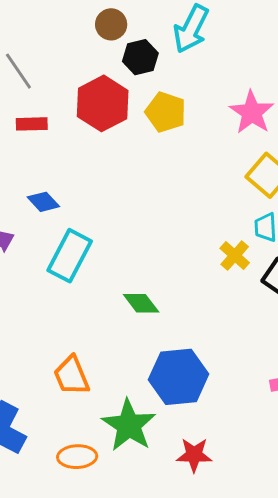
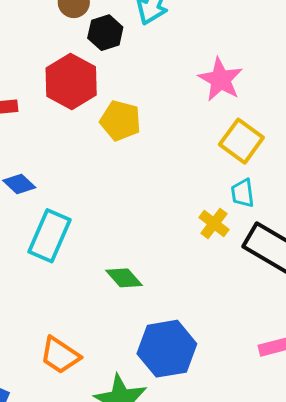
yellow pentagon: (166, 112) -> (120, 121), moved
orange trapezoid: (72, 376) -> (60, 355), turned -30

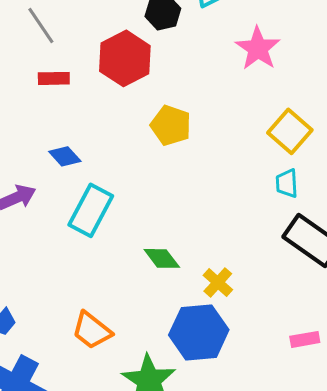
pink star: (220, 80) -> (258, 48), moved
yellow pentagon: (120, 121) -> (171, 125), moved
yellow cross: (214, 224) -> (218, 282), moved

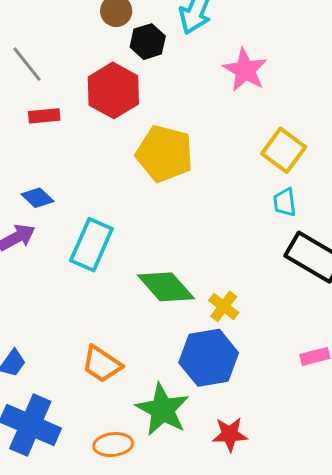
yellow pentagon: (171, 125) -> (164, 154), size x1.4
blue diamond: (65, 156) -> (38, 198), moved
green diamond: (162, 258) -> (166, 287), size x1.5

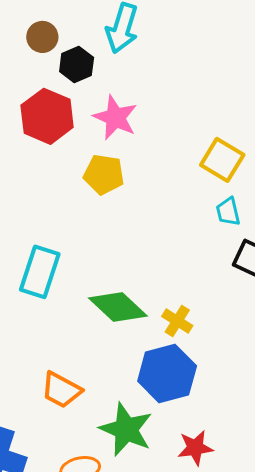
pink star: (245, 70) -> (115, 118), moved
yellow pentagon: (164, 154) -> (104, 174), size x0.7

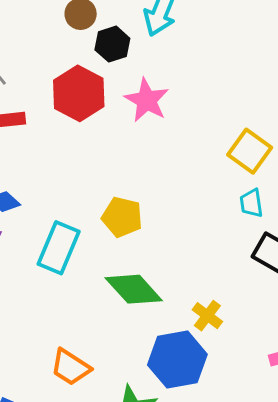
yellow pentagon: (104, 174) -> (122, 217), moved
yellow cross: (177, 321) -> (207, 316), moved

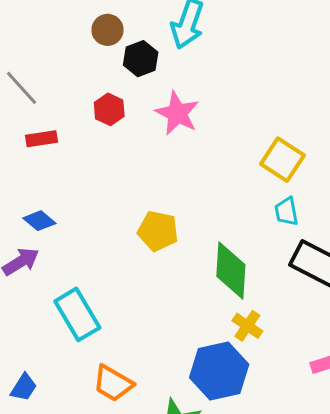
red hexagon: (79, 93) -> (109, 109), size x0.6
cyan rectangle: (59, 248) -> (77, 314), moved, turned -51
green diamond: (134, 289) -> (231, 271), moved, turned 48

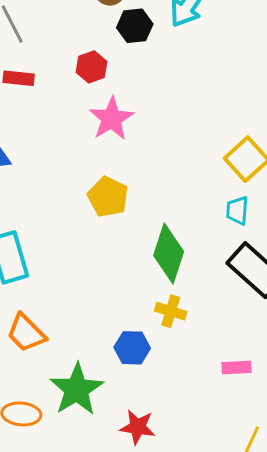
pink star: (177, 113) -> (111, 119), moved
yellow cross: (247, 326) -> (171, 311), turned -32
blue hexagon: (219, 371) -> (132, 348), size x0.6

